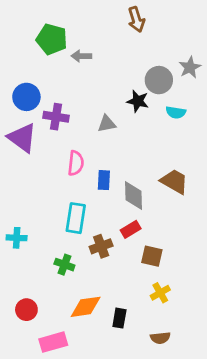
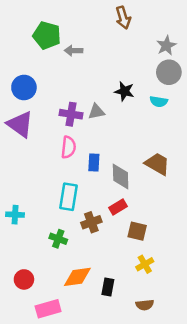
gray star: (190, 67) -> (166, 46), moved
gray circle: (159, 80) -> (169, 72), moved
purple cross: (56, 117) -> (71, 114), moved

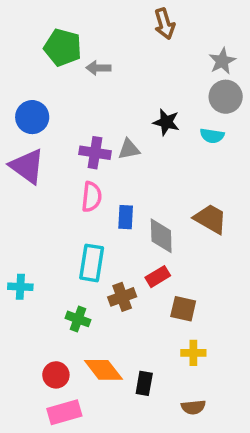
yellow cross: (145, 264) -> (193, 353), turned 30
orange diamond: (77, 277) -> (103, 370), turned 60
red circle: (24, 279) -> (56, 375), moved

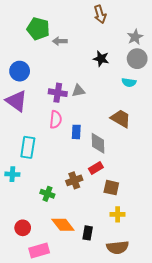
black star: (166, 122) -> (101, 59), moved
brown trapezoid: (210, 219) -> (121, 118), moved
cyan rectangle: (92, 263) -> (28, 147), moved
red circle: (56, 375) -> (23, 228), moved
brown semicircle: (193, 407) -> (118, 247), size x1.5

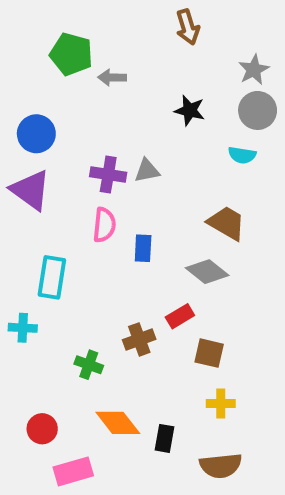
gray diamond: (98, 143) -> (207, 272), moved, turned -50

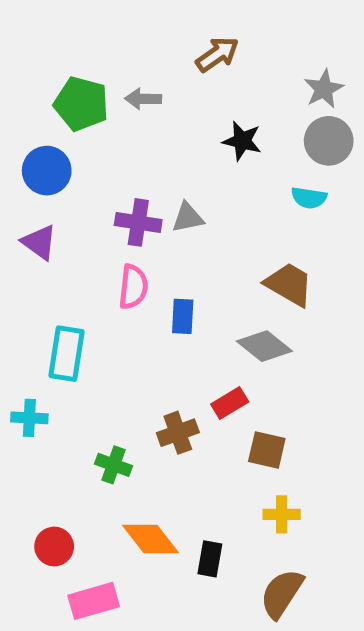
brown arrow: (188, 27) -> (217, 54), moved, turned -108
green pentagon: (71, 54) -> (81, 104), moved
purple triangle: (31, 190) -> (39, 242), size x0.7
brown semicircle: (221, 466) -> (282, 593), turned 129

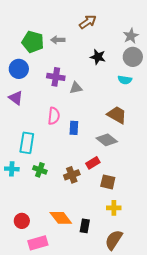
purple cross: (138, 222) -> (56, 77), moved
green cross: (113, 465) -> (40, 170), moved

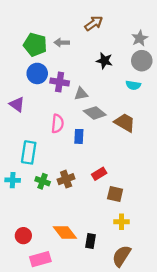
blue circle: (19, 69) -> (37, 73), moved
gray diamond: (107, 140) -> (95, 113), moved
brown cross: (72, 175) -> (66, 179), moved

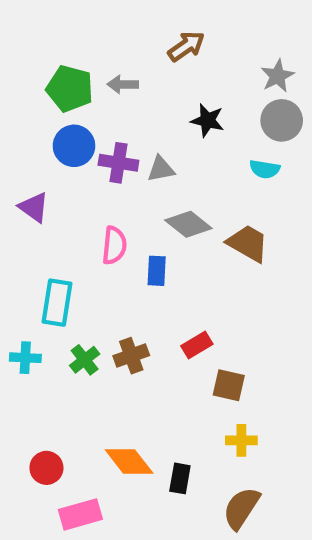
gray triangle: (81, 94) -> (161, 169), moved
green cross: (43, 181) -> (85, 360), turned 32

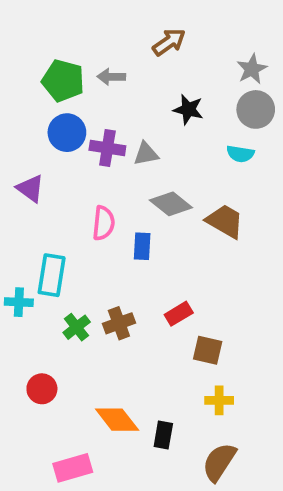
cyan cross: (25, 358) -> (19, 302), moved
red circle: (46, 468) -> (42, 389), moved

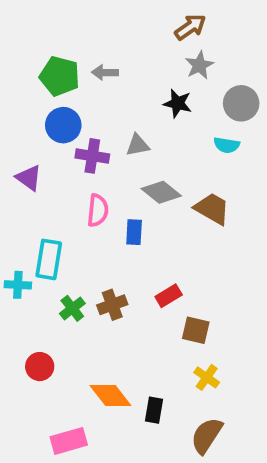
brown arrow: (169, 42) -> (190, 27), moved
gray star: (252, 69) -> (199, 65), moved
purple cross: (107, 148) -> (92, 156), moved
yellow cross: (219, 400) -> (207, 377), turned 35

